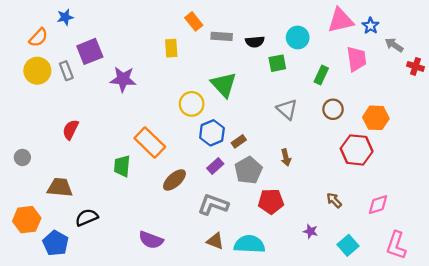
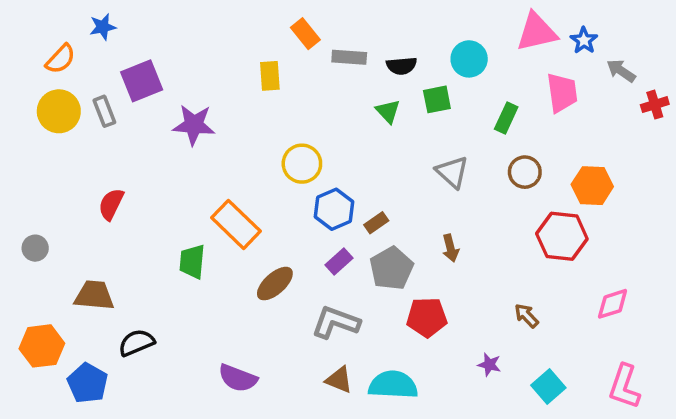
red cross: (415, 66) -> (655, 105), turned -35
green triangle: (224, 85) -> (388, 111), moved, size x0.6
pink diamond: (378, 205) -> (613, 304), moved

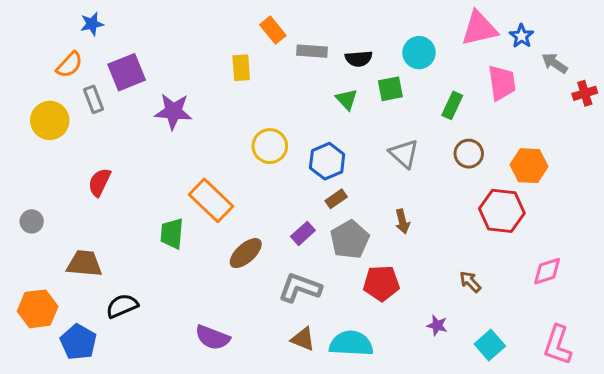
orange semicircle: (60, 59) -> (69, 65), moved
yellow circle: (59, 111) -> (50, 120), moved
blue hexagon: (334, 209) -> (327, 161), moved

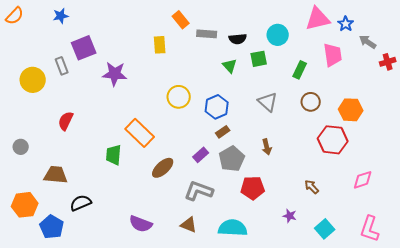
orange semicircle: (69, 65) -> (15, 16), moved
brown triangle: (303, 339) -> (189, 225), moved

